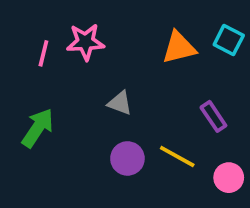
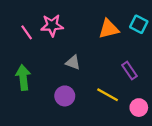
pink line: (43, 53) -> (27, 32), turned -49
green arrow: (38, 128) -> (23, 77), turned -40
purple circle: (127, 158) -> (65, 96), moved

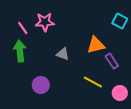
orange triangle: (109, 29) -> (96, 45), moved
green arrow: (23, 77) -> (20, 51), moved
purple circle: (65, 96) -> (41, 85), moved

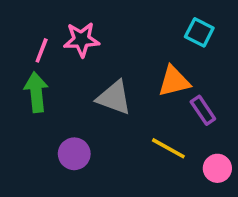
cyan square: (120, 21) -> (199, 32), moved
pink line: (23, 28) -> (42, 50), turned 56
gray triangle: (63, 54) -> (114, 98), size x1.5

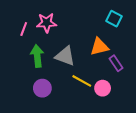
green arrow: (36, 92) -> (37, 56), moved
yellow line: (168, 148) -> (82, 81), moved
pink circle: (217, 168) -> (103, 88), moved

